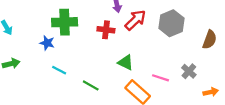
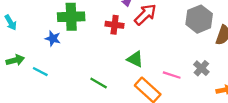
gray hexagon: (171, 23) -> (199, 19), moved
cyan line: (59, 70) -> (40, 72), moved

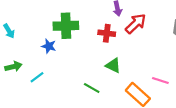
green triangle: (135, 59) -> (113, 65), moved
cyan line: (40, 72) -> (37, 77), turned -64

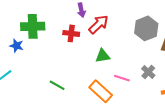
green triangle: (113, 65) -> (103, 56), moved, turned -35

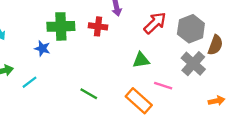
red arrow: (99, 24) -> (155, 23), moved
red cross: (71, 33) -> (98, 26), moved
gray cross: (148, 72) -> (193, 64), moved, size x1.5

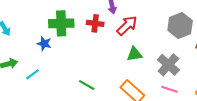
red arrow: (155, 23) -> (127, 26), moved
gray cross: (193, 64) -> (168, 65), moved
pink line: (163, 86) -> (169, 89), moved

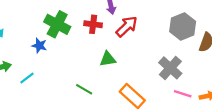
green cross: (61, 23) -> (57, 24), turned 30
green triangle: (134, 54) -> (108, 59), moved
pink line: (169, 89) -> (183, 94), moved

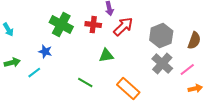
gray hexagon: (183, 27) -> (161, 36), moved
blue star: (39, 46) -> (45, 52), moved
pink line: (183, 94) -> (187, 70), moved, turned -56

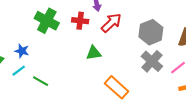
blue star: (45, 52) -> (22, 51), moved
green line: (85, 83) -> (41, 81), moved

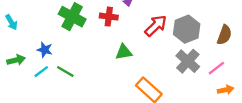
red arrow: (111, 23) -> (156, 26), moved
green line: (41, 81) -> (65, 72), moved

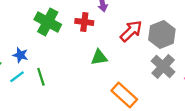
green line: (65, 72) -> (41, 77), turned 42

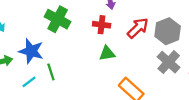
red cross: (84, 22) -> (102, 25), moved
blue star: (20, 55) -> (31, 51), size x1.6
cyan line: (17, 77) -> (29, 82), moved

